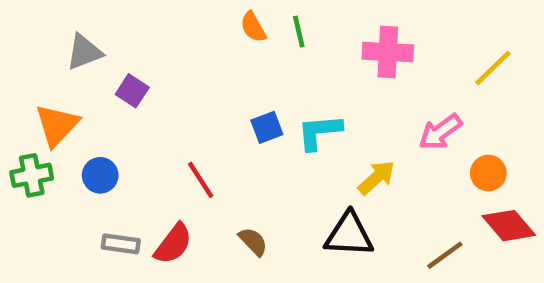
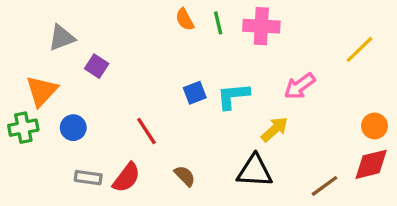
pink cross: (388, 52) -> (261, 26), moved
pink arrow: (440, 132) -> (300, 86), moved
orange circle: (488, 173) -> (374, 126), moved
red diamond: (509, 226) -> (371, 164), turned -63

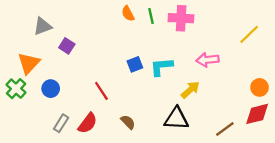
pink arrow: (300, 86) -> (208, 60), turned 30
green cross: (23, 128) -> (16, 89), turned -36
gray rectangle: (88, 178) -> (61, 123), turned -66

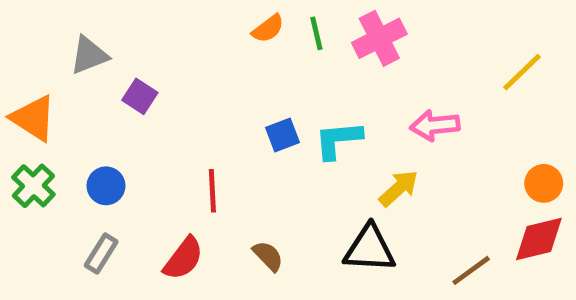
orange semicircle: (128, 14) -> (268, 29), turned -98
pink cross: (181, 18) -> (379, 38), turned -30
orange triangle: (29, 63) -> (33, 118), moved, turned -40
red line: (101, 91) -> (212, 191), turned 30
gray rectangle: (61, 123) -> (101, 254), moved

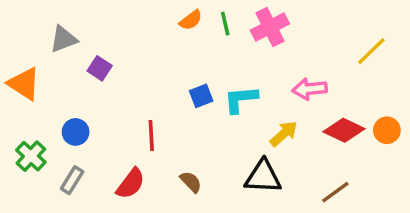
green cross: (33, 186) -> (31, 156), moved
red diamond: (539, 239) -> (344, 130), moved, turned 39

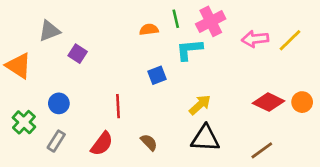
orange semicircle: (191, 20) -> (149, 29), moved, turned -150
pink arrow: (309, 89) -> (255, 39), moved
cyan L-shape: (241, 99) -> (189, 50), moved
yellow arrow: (284, 134) -> (200, 105), moved

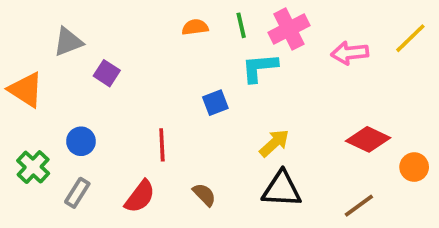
orange semicircle: (149, 29) -> (195, 27), moved
yellow line: (290, 40) -> (410, 38), moved
orange circle: (302, 102) -> (414, 167), moved

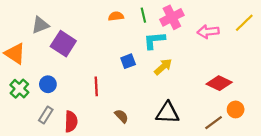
purple square: (107, 73) -> (63, 44), size x1.6
yellow arrow: (274, 143) -> (163, 67), moved
green cross: (33, 167) -> (19, 89), moved
orange circle: (414, 167) -> (236, 109), moved
red semicircle: (140, 196) -> (71, 122), moved, turned -35

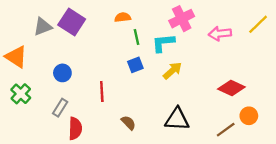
green line: (143, 15) -> (137, 37), moved
purple square: (63, 44) -> (72, 22), moved
blue circle: (48, 84) -> (62, 73), moved
gray rectangle: (46, 115) -> (60, 108), moved

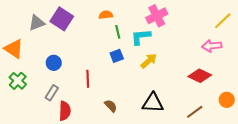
pink arrow: (220, 34) -> (212, 46), moved
orange circle: (249, 116) -> (227, 100), moved

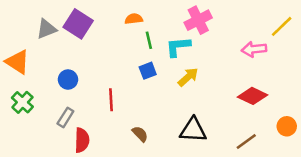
pink arrow: (212, 46) -> (254, 49), moved

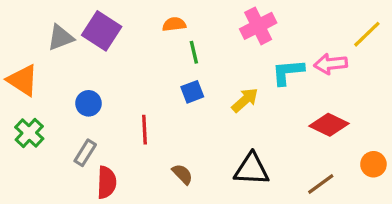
cyan L-shape: (178, 47) -> (288, 72), moved

